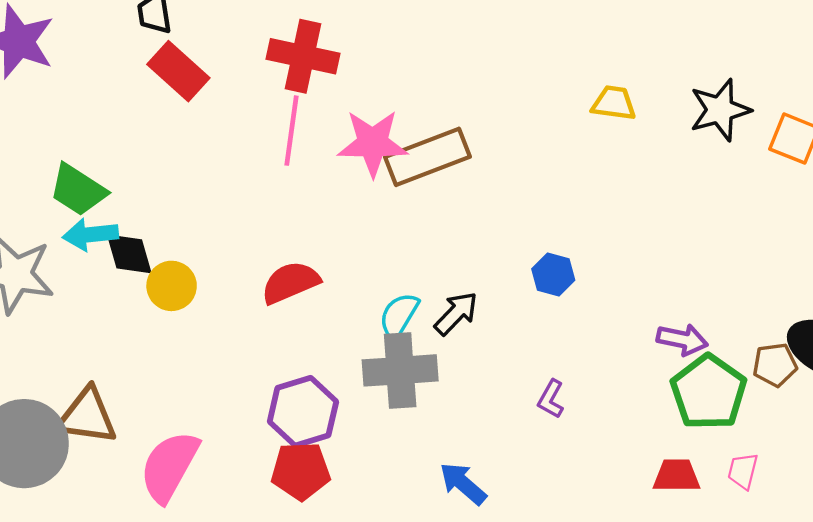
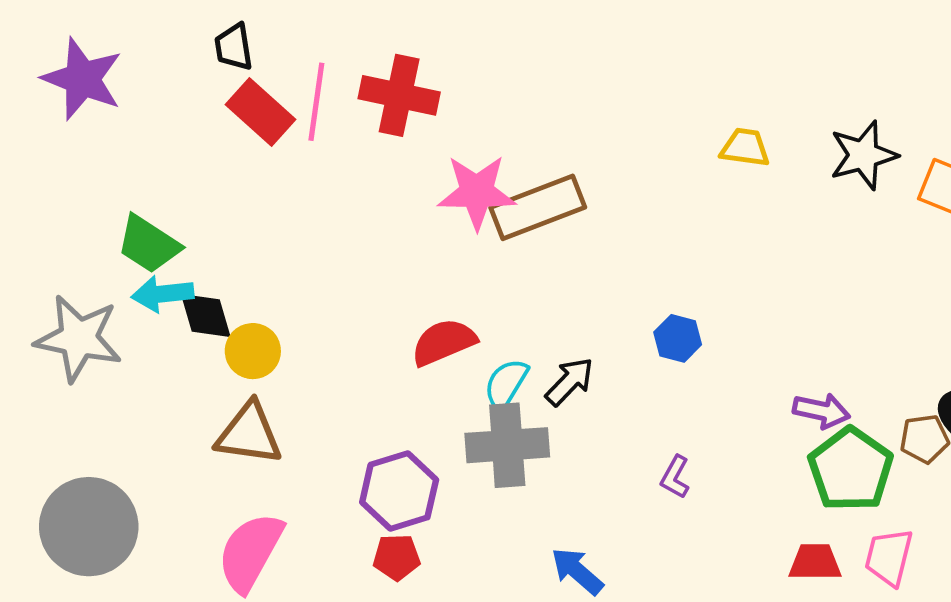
pink line: (292, 131) -> (316, 102), moved
red semicircle: (290, 282) -> (444, 342), moved
brown triangle: (87, 416) -> (249, 434), moved
red pentagon: (301, 471) -> (397, 557), size x0.7
pink trapezoid: (743, 471) -> (889, 557), size x1.4

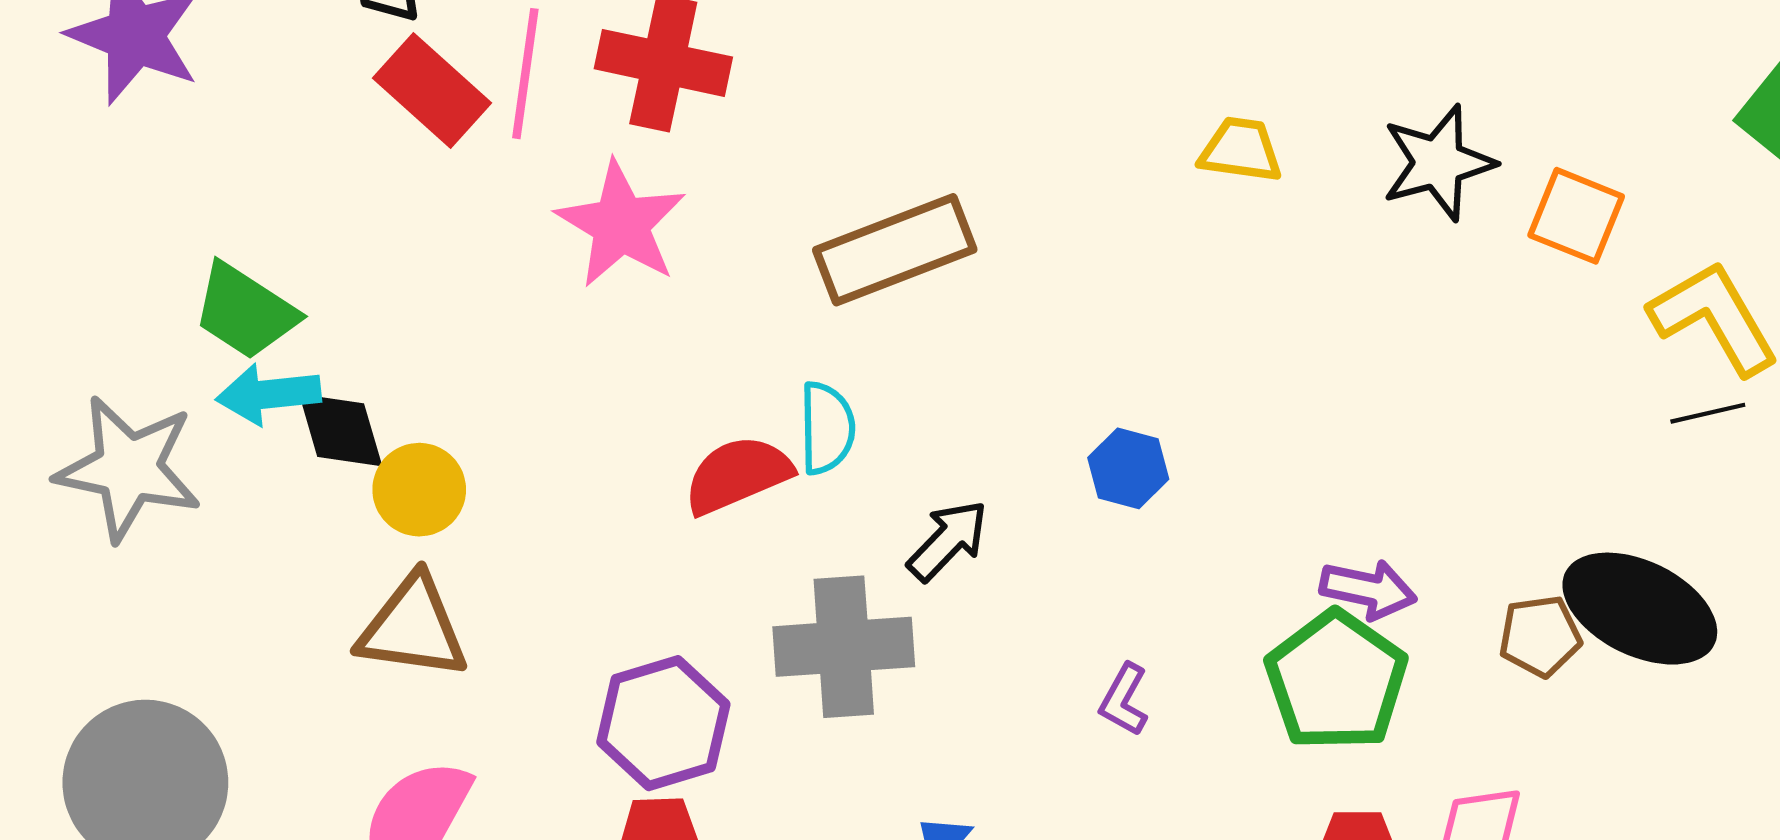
pink star: (477, 192) -> (621, 224), moved, turned 30
cyan semicircle: (506, 384) -> (827, 428), moved, turned 148
green pentagon: (851, 469) -> (1336, 681), moved

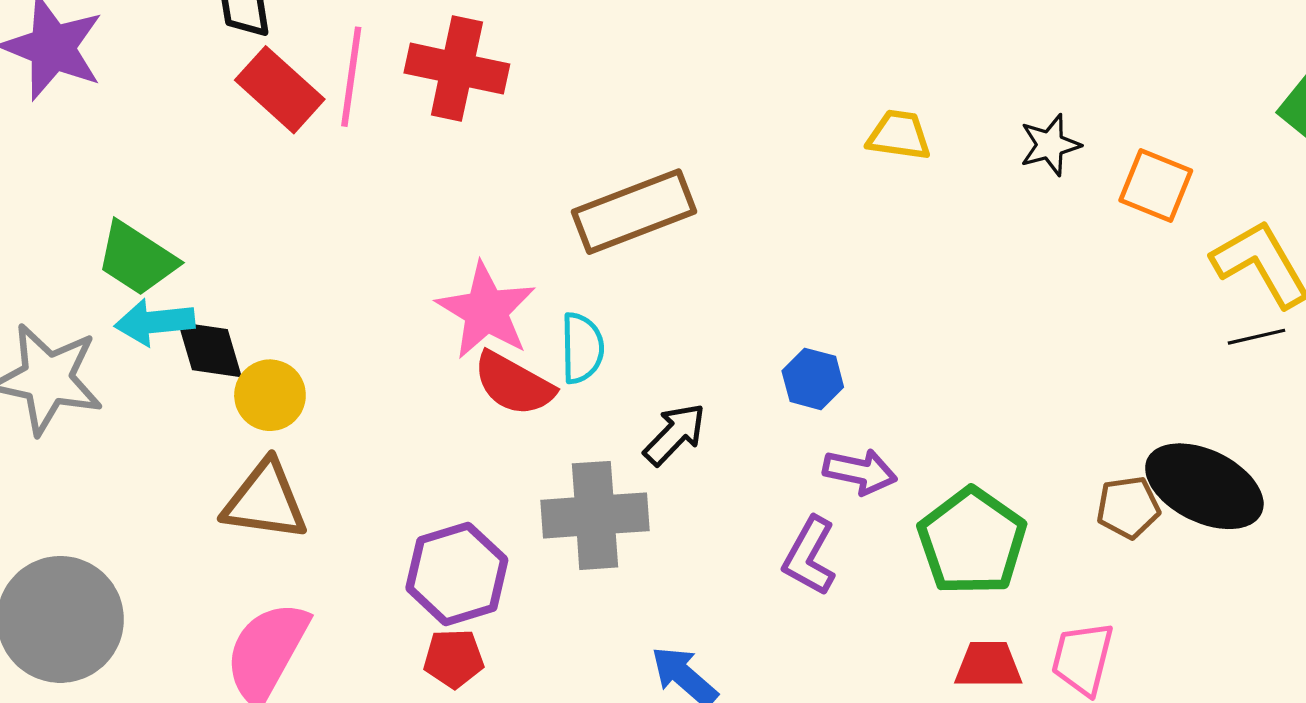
black star: (1438, 163) -> (1050, 145), size x0.7
pink star: (621, 224) -> (486, 311), moved
red semicircle: (738, 475) -> (514, 384), turned -128
purple arrow: (1368, 589) -> (860, 472), moved
purple L-shape: (1124, 700) -> (810, 556), size x1.4

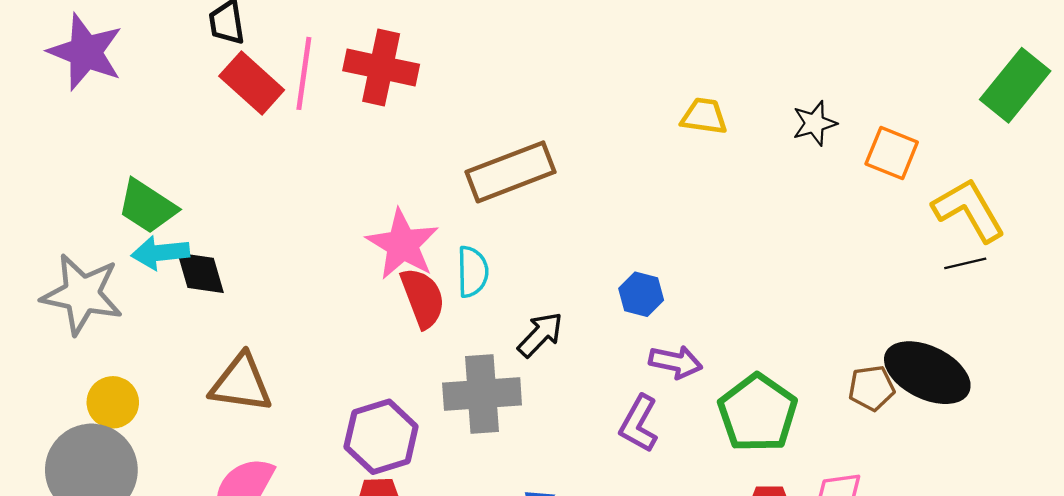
red semicircle: (514, 384) -> (423, 298), turned -140
yellow circle: (270, 395) -> (113, 402), moved

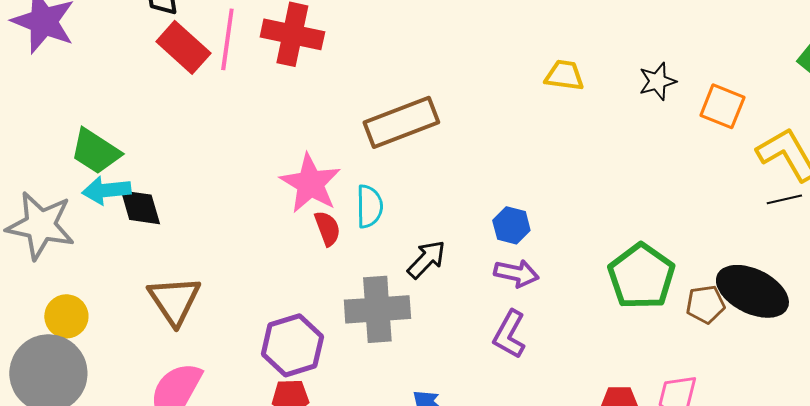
red semicircle: (423, 298) -> (327, 228), size x0.7
purple arrow: (676, 362) -> (516, 273), moved
brown triangle: (241, 383) -> (174, 300), turned 48
green pentagon: (757, 413) -> (641, 276), moved

